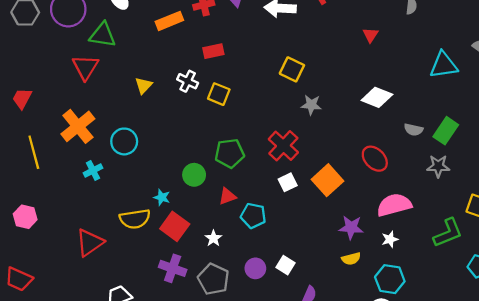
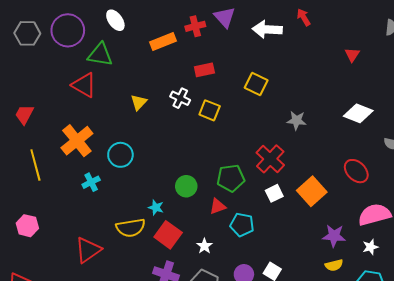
red triangle: (85, 67) -> (84, 85), turned -32
yellow square: (292, 69) -> (256, 84), moved
green pentagon: (230, 153) -> (231, 178), moved

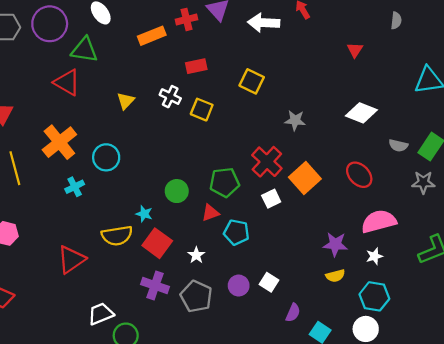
orange square: (312, 191) -> (305, 178), moved

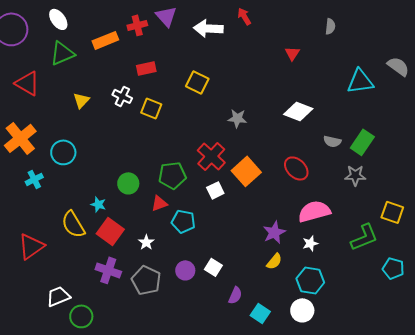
green triangle: (84, 50) -> (62, 53), moved, turned -32
yellow semicircle: (117, 236) -> (73, 224), turned 68
purple star: (335, 244) -> (274, 232), turned -30
yellow semicircle: (335, 276) -> (274, 261), turned -36

